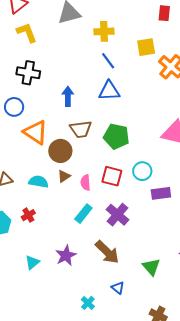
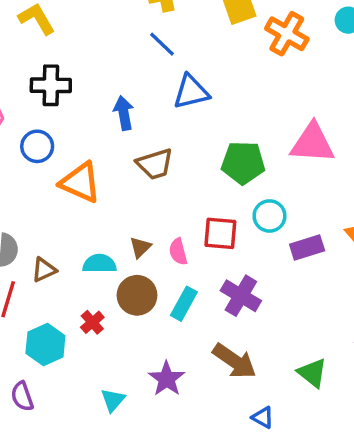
blue line: (108, 61) -> (162, 44), moved
green pentagon: (116, 136) -> (243, 163), moved
brown circle: (60, 151) -> (137, 295), moved

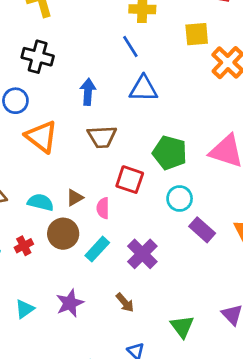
red square: (220, 233) -> (130, 180), moved
purple rectangle: (307, 248) -> (202, 230), turned 45
brown arrow: (234, 361) -> (125, 303), size x0.6

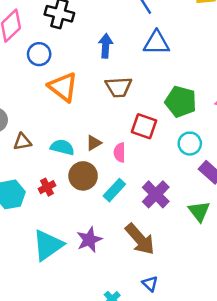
brown arrow: (125, 303) -> (140, 239), size x1.8
cyan triangle: (25, 309) -> (48, 245), size x1.8
green triangle: (182, 327) -> (199, 211), moved

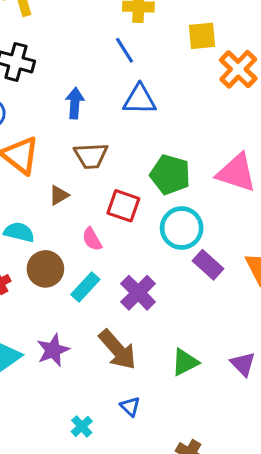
brown triangle: (94, 143) -> (59, 195), moved
cyan circle: (190, 144) -> (182, 228), size x1.4
pink semicircle: (120, 153) -> (92, 239), turned -30
green triangle: (199, 211) -> (185, 362), moved, turned 40

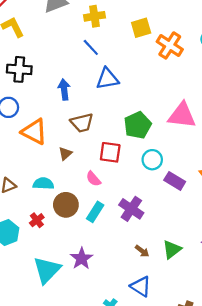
green pentagon: (170, 175) -> (138, 125), turned -30
cyan circle: (182, 228) -> (152, 160), size x0.7
brown arrow: (118, 350) -> (142, 251), moved, size x0.5
blue triangle: (130, 406) -> (141, 286), size x1.5

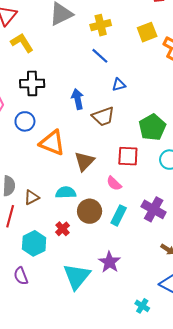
blue triangle: (107, 79) -> (119, 85), size x0.6
brown trapezoid: (82, 123) -> (103, 116), moved
brown triangle: (65, 154) -> (84, 161), size x1.5

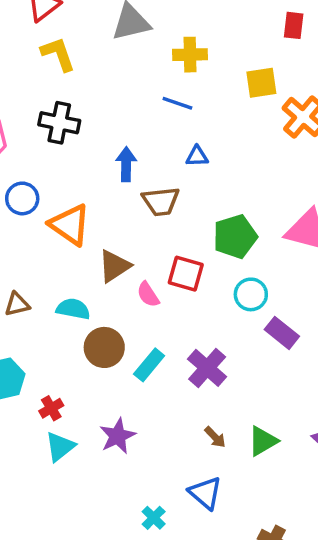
blue line: (100, 56) -> (177, 103), turned -36
blue circle: (25, 121) -> (22, 198), moved
pink semicircle: (114, 183) -> (148, 295), moved
red cross: (63, 229) -> (51, 408), moved
cyan triangle: (77, 276) -> (60, 447), size x0.7

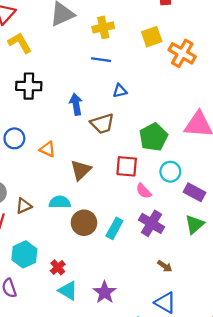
orange triangle: (70, 225) -> (48, 149), size x0.6
pink semicircle: (148, 295) -> (144, 191), moved
purple star: (118, 436) -> (105, 292), moved
green triangle: (263, 441) -> (195, 224), moved
cyan triangle: (60, 447) -> (68, 291), turned -40

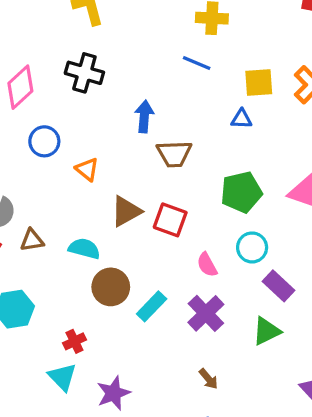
yellow square: (152, 37) -> (259, 83), moved
blue triangle: (120, 91) -> (242, 119), moved
red square: (127, 166) -> (170, 220), moved
red cross: (58, 267) -> (74, 341), moved

